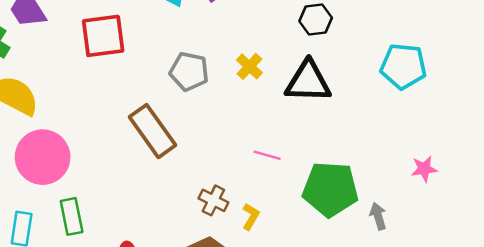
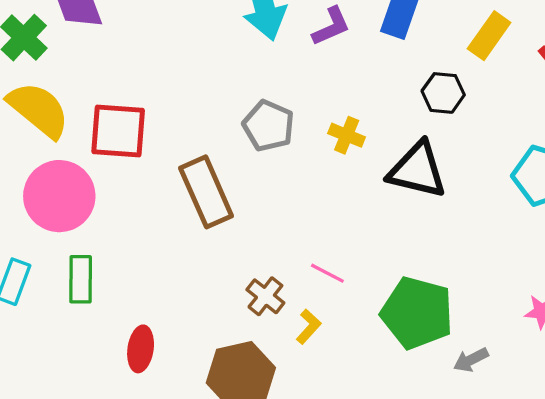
red square: (103, 36) -> (118, 131), moved
yellow cross: (249, 66) -> (347, 135), turned -32
pink line: (267, 155) -> (327, 273), moved
gray arrow: (378, 216) -> (471, 360), turned -112

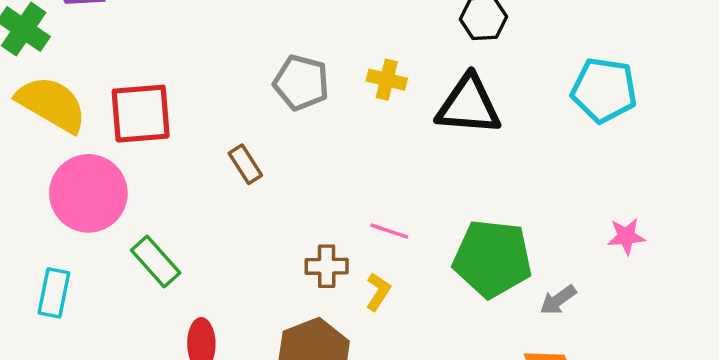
brown rectangle: (206, 192) -> (245, 164), size x0.5
green rectangle: (81, 279) -> (156, 262), moved, turned -33
brown cross: (265, 296) -> (327, 266), turned -30

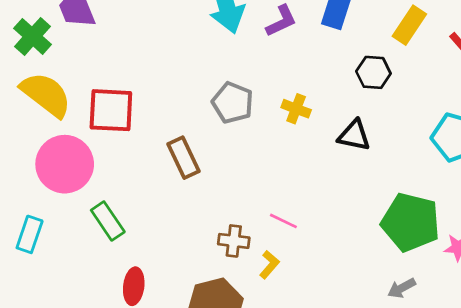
black triangle: (469, 105) -> (354, 135), size x0.7
brown rectangle: (245, 164) -> (183, 158), size x1.4
green pentagon: (492, 259) -> (411, 222), moved

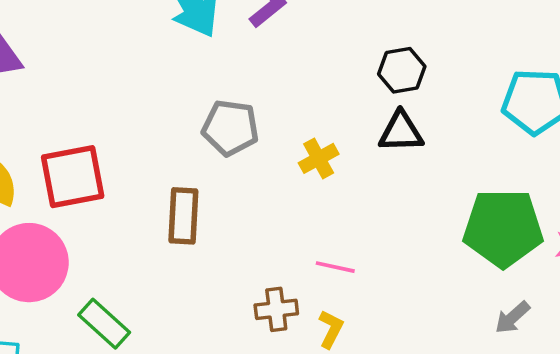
black hexagon: (373, 72) -> (402, 70), moved
yellow cross: (296, 109) -> (319, 158), moved, turned -36
brown rectangle: (183, 158) -> (183, 216), turned 42

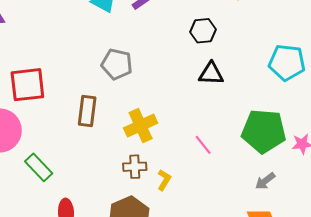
black hexagon: (402, 70) -> (203, 31), moved
yellow cross: (319, 158) -> (141, 126), moved, size x1.5
pink line: (335, 267) -> (203, 145), moved, turned 35

